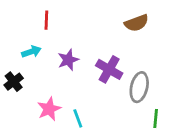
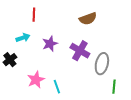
brown semicircle: (136, 23) -> (88, 19), moved

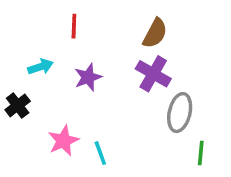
red line: (34, 15) -> (74, 26), moved
brown semicircle: (88, 19) -> (155, 33), turned -42
purple cross: (80, 51) -> (153, 74), moved

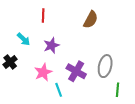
cyan arrow: (40, 67) -> (24, 39), turned 64
purple cross: (153, 74) -> (76, 71), moved
pink star: (63, 141) -> (43, 72), moved

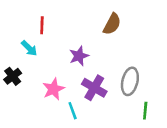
red line: (43, 15) -> (42, 25), moved
purple star: (51, 45) -> (79, 56), moved

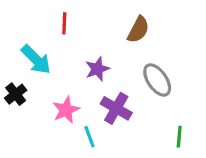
red line: (42, 25) -> (64, 23), moved
cyan arrow: (29, 48) -> (36, 60), size x1.5
gray ellipse: (130, 81) -> (157, 80), moved, turned -48

